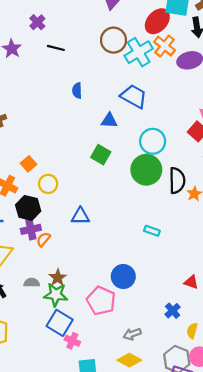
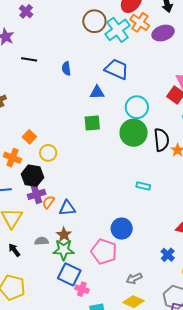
black line: (56, 48) -> (29, 59), moved
green square: (101, 155) -> (92, 123), turned -30
blue triangle: (80, 216) -> (67, 208), moved

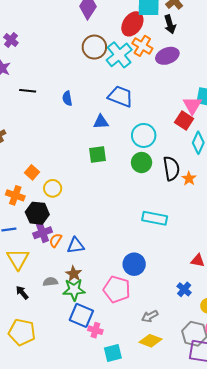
purple cross: (26, 11) -> (11, 40), moved
green circle: (134, 133) -> (142, 163), size x0.7
cyan rectangle: (143, 186) -> (155, 218), size x1.6

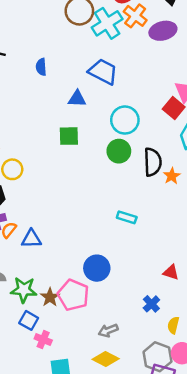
cyan rectangle: (155, 218) -> (127, 217), size x0.7
brown star: (74, 274) -> (50, 297), moved
blue square: (81, 315) -> (29, 320), size x0.7

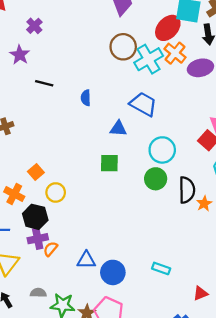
cyan rectangle: (127, 217) -> (161, 268), moved
blue triangle: (31, 239) -> (86, 260), moved
blue circle: (97, 268) -> (113, 272), moved
red triangle: (171, 272) -> (201, 293), turned -42

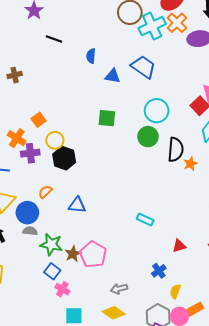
blue triangle: (118, 129) -> (113, 76), moved
black hexagon: (35, 217) -> (64, 158), moved
purple cross: (38, 239) -> (30, 153), moved
blue circle: (113, 272) -> (27, 213), moved

